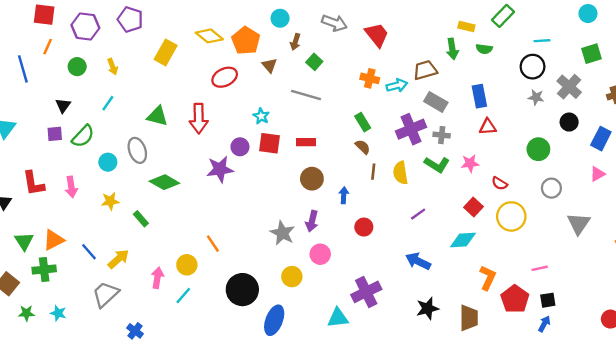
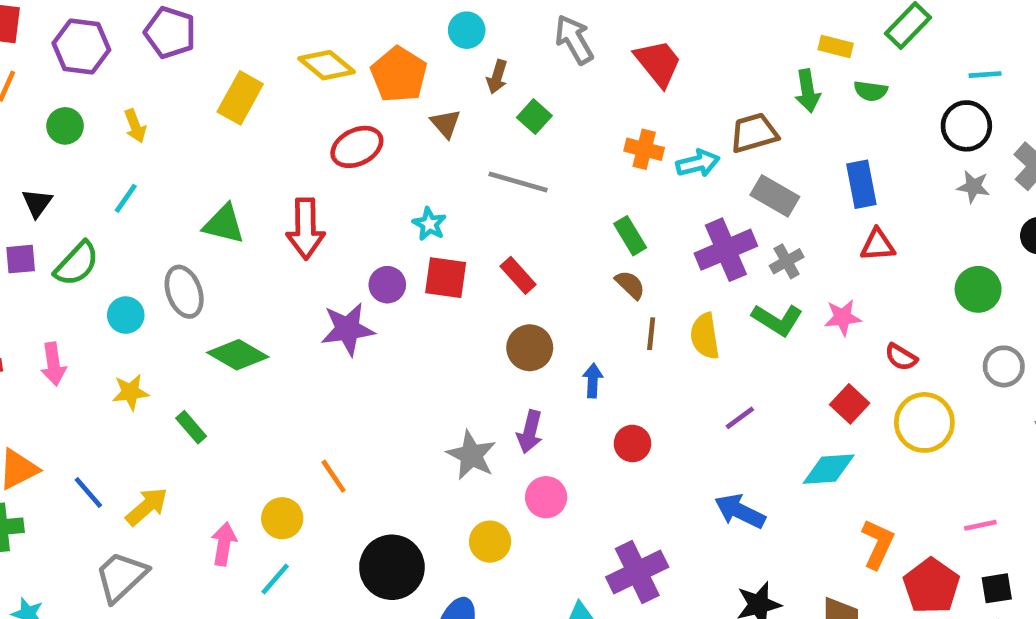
gray arrow: (334, 23) -> (574, 40), turned -140
gray cross: (442, 135) -> (787, 261), turned -35
red rectangle: (306, 142) -> (518, 275), turned 48

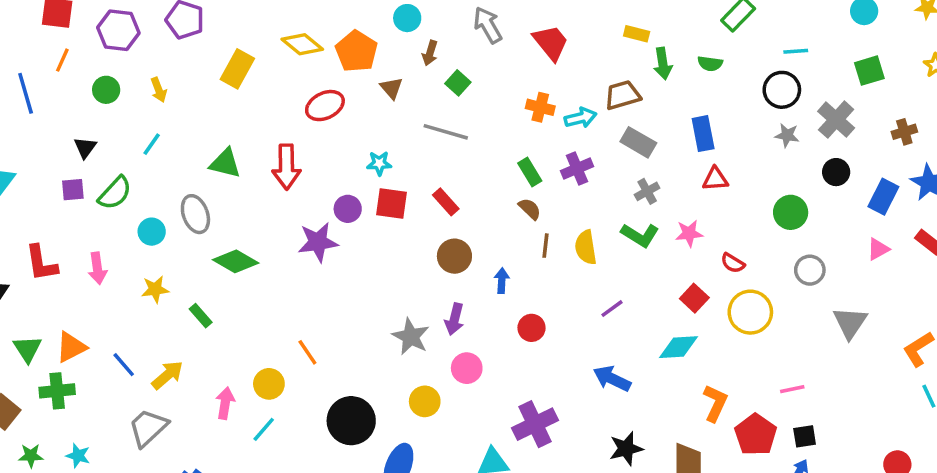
yellow rectangle: (836, 47) -> (637, 34), moved
cyan star: (429, 224) -> (379, 163), turned -30
purple cross: (726, 250) -> (577, 169), moved, size x0.7

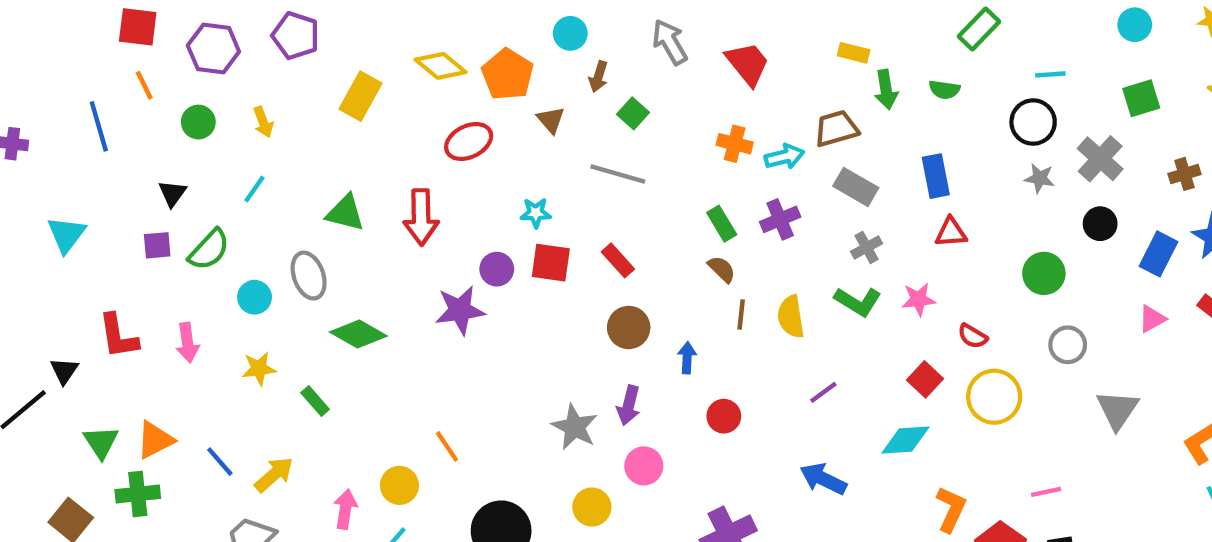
orange line: (62, 60) -> (144, 85), turned -50

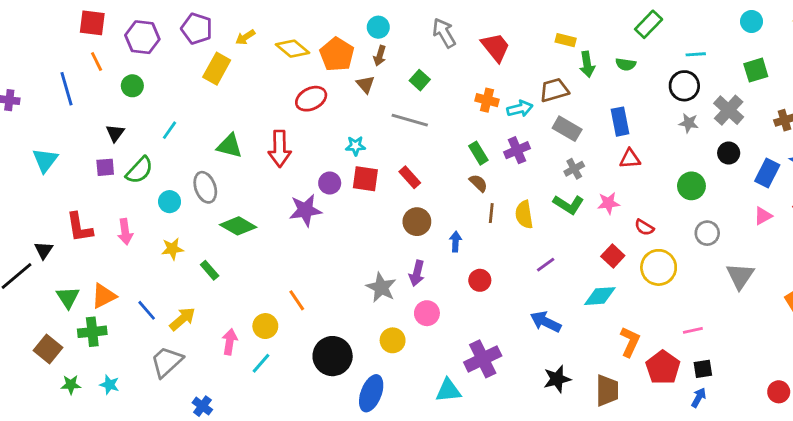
brown arrow: (598, 77) -> (380, 56), moved
yellow rectangle: (360, 96) -> (217, 69), moved
yellow arrow: (263, 122) -> (245, 37), moved, turned 78

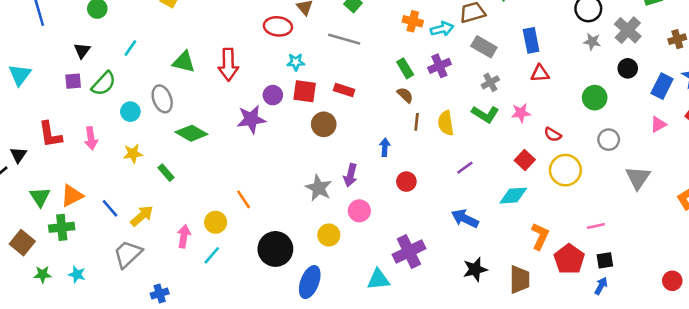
red ellipse: (311, 99) -> (278, 26), moved, turned 32
red rectangle: (410, 177) -> (344, 90), turned -30
brown circle: (417, 222) -> (324, 124), moved
blue cross: (202, 406) -> (160, 294), turned 36

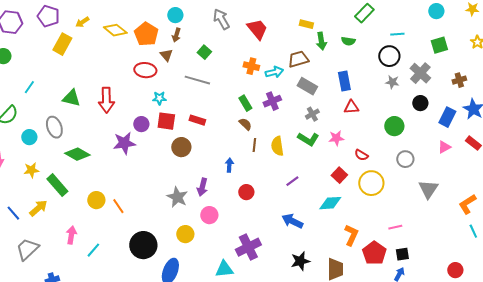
green rectangle: (166, 173) -> (57, 185), size x1.6
yellow arrow: (142, 216) -> (38, 208), moved
yellow circle: (216, 222) -> (96, 200), moved

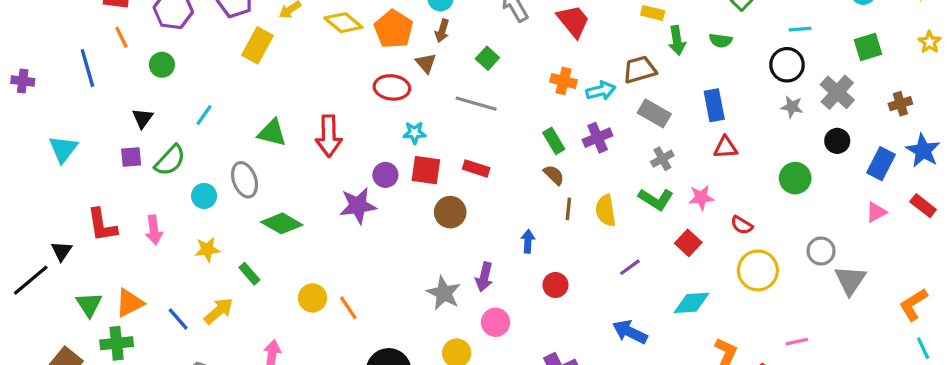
gray circle: (405, 159) -> (821, 251), moved
red square: (339, 175) -> (688, 243), moved
green rectangle: (57, 185) -> (249, 274), size x0.6

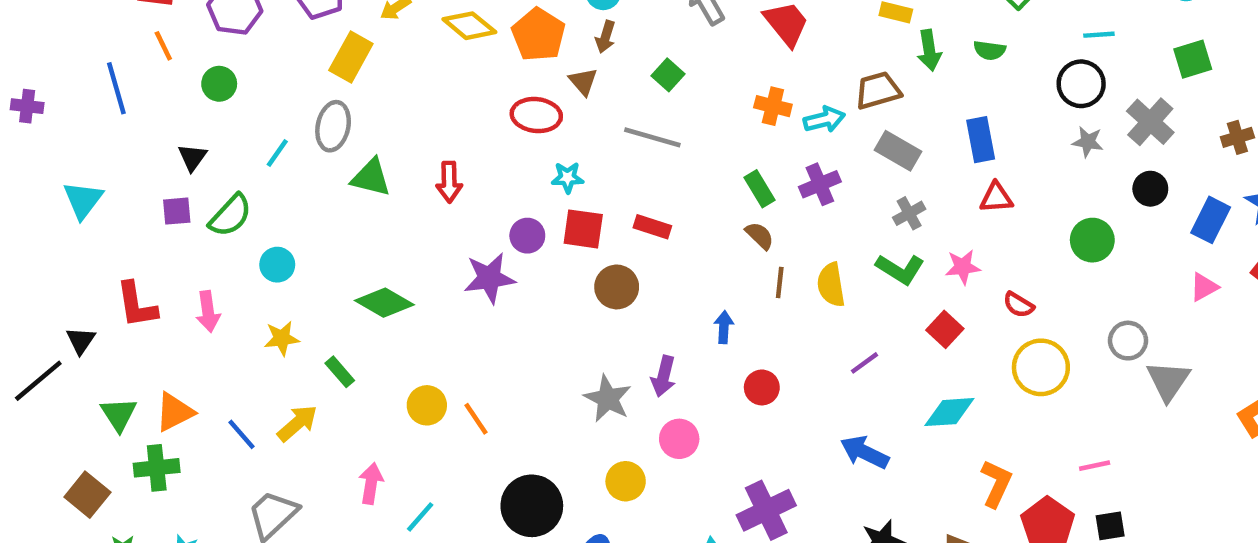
red arrow: (329, 136) -> (449, 182), size x0.7
gray ellipse: (245, 180) -> (333, 126), moved, turned 32

